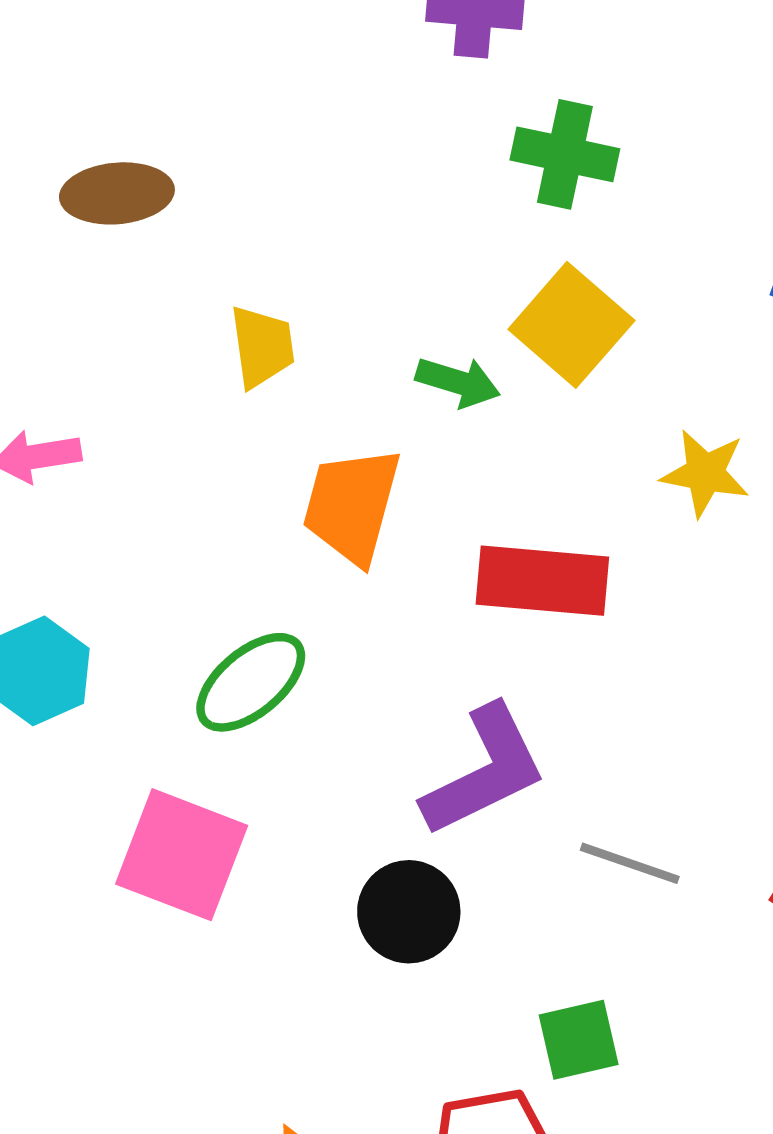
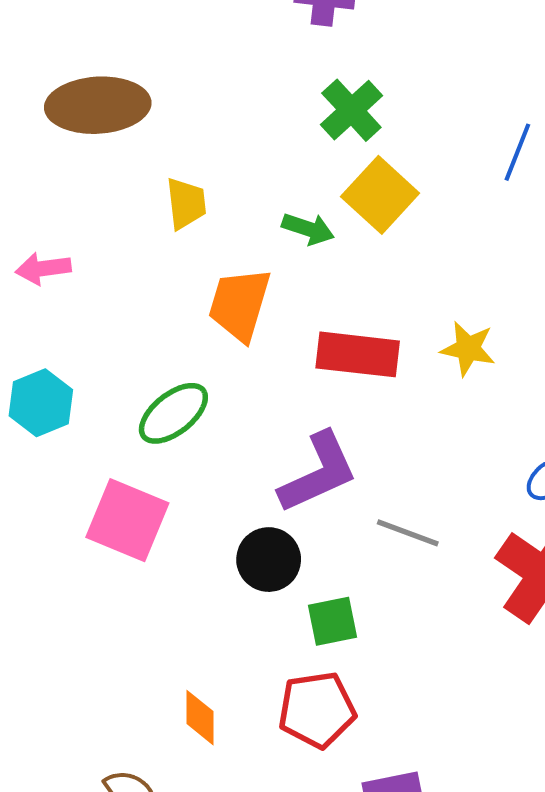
green cross: (565, 154) -> (351, 110), moved, turned 34
brown ellipse: (117, 193) -> (98, 105), size x1.5
yellow star: (705, 473) -> (468, 349), moved
green square: (579, 1040) -> (333, 621), moved

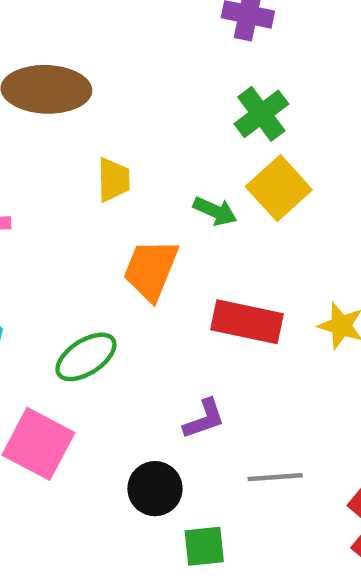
purple L-shape: (318, 473) -> (204, 419), size x0.6
gray line: (408, 533) -> (275, 477), turned -30

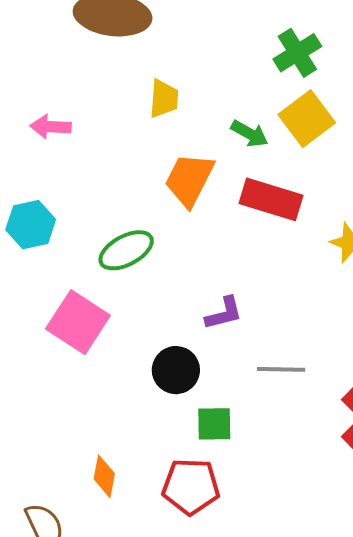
red rectangle: (247, 322) -> (271, 199), moved

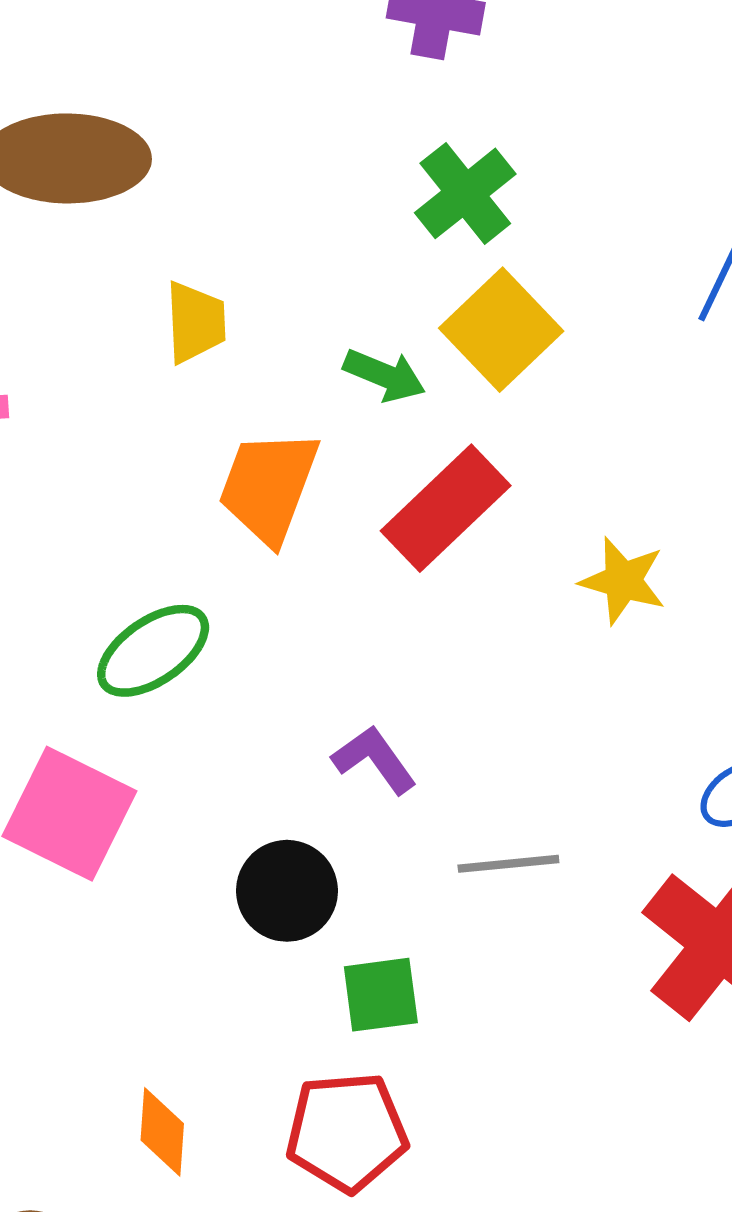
red rectangle: (271, 199) -> (446, 508), turned -54
purple L-shape: (224, 313) -> (374, 760), turned -105

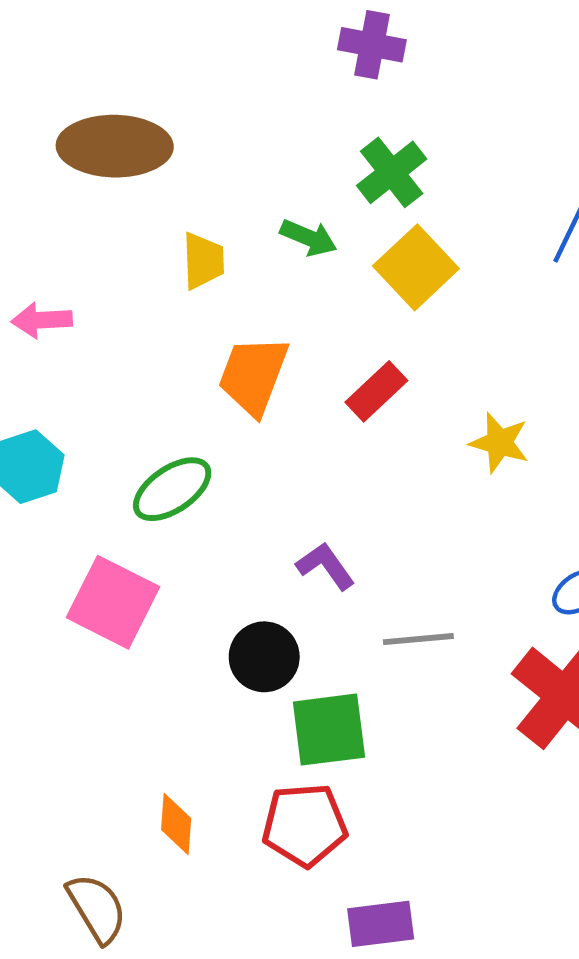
green arrow: (384, 375) -> (309, 238), moved
red rectangle: (446, 508) -> (376, 391), size x0.7
green square: (381, 995) -> (329, 730), size x1.4

